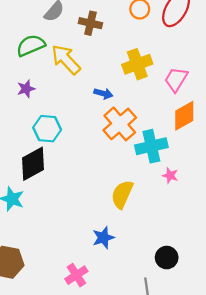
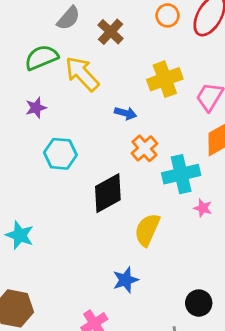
brown cross: (90, 23) -> (111, 32), turned 30
orange cross: (120, 124) -> (144, 148), size x0.7
black diamond: (33, 164) -> (108, 193), moved

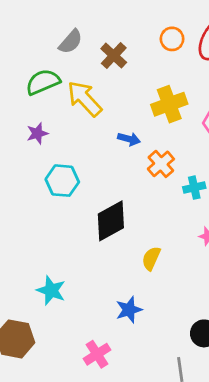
orange cross: (144, 148) -> (161, 164), moved
cyan cross: (181, 174) -> (194, 188), moved, size x0.6
yellow semicircle: (147, 230) -> (151, 258), size x0.7
cyan star: (20, 235) -> (51, 290), moved

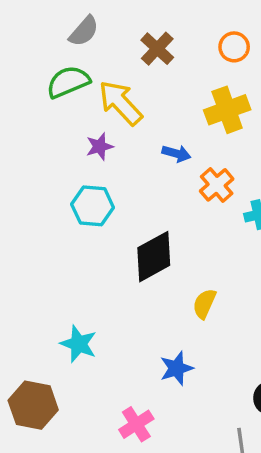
orange circle: (172, 39) -> (234, 47), moved
gray semicircle: (71, 42) -> (84, 31), moved
purple star: (37, 133) -> (100, 146), moved

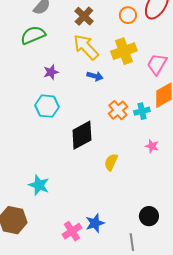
yellow arrow: (121, 103) -> (86, 47), moved
orange cross: (217, 185) -> (118, 110), moved
blue star: (176, 368) -> (95, 223), moved

